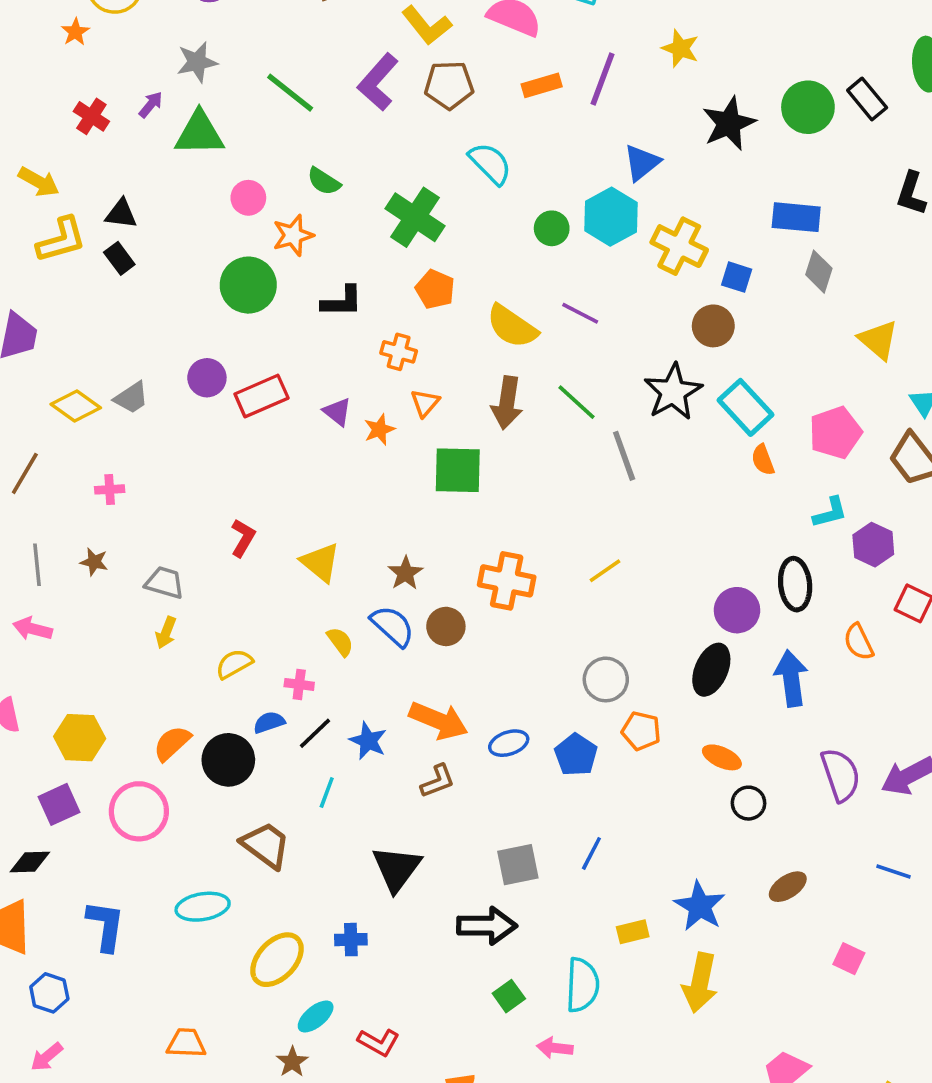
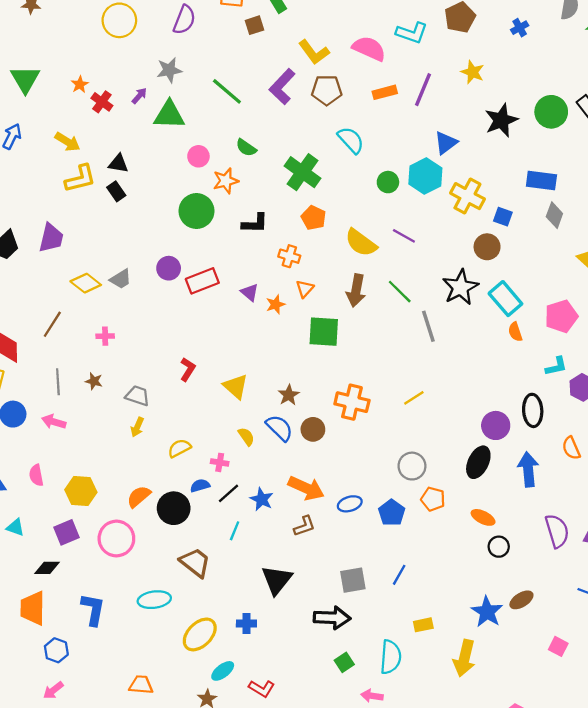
orange star: (75, 32) -> (80, 84), moved
blue star: (700, 906) -> (487, 612), moved

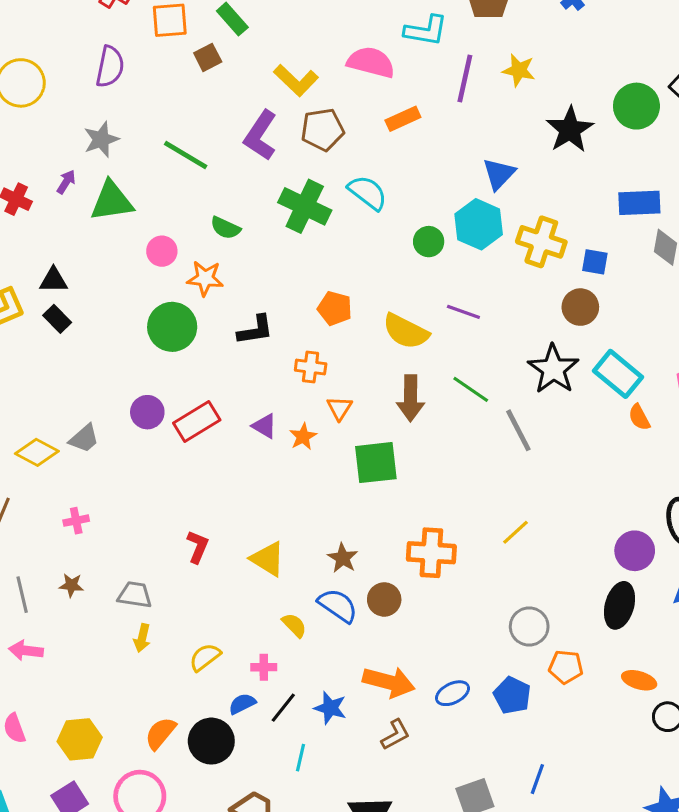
purple line: (423, 90) -> (465, 78), moved
green cross: (302, 172) -> (305, 206), moved
orange star: (226, 181) -> (205, 278), turned 30

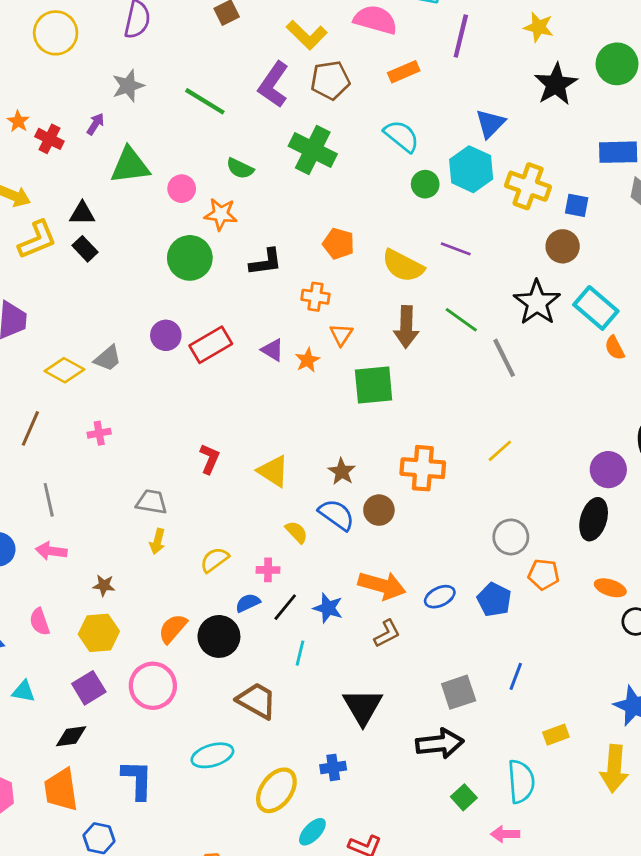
yellow star: (519, 70) -> (539, 27), moved
cyan semicircle: (368, 193) -> (402, 136), moved
green triangle: (112, 201) -> (130, 166), moved
brown star: (71, 585) -> (104, 585), moved

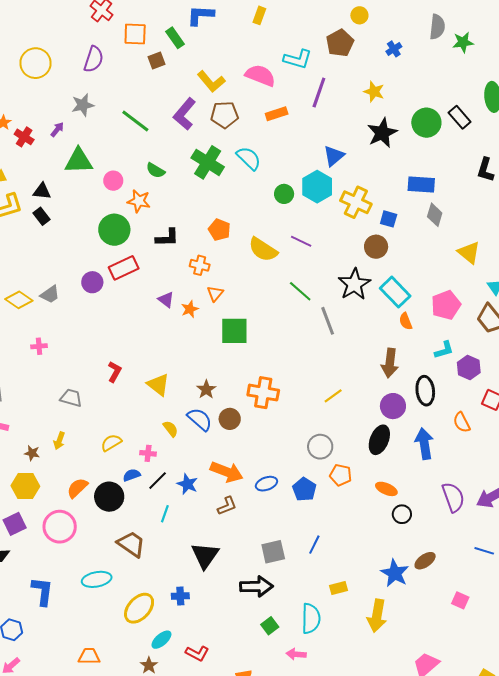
cyan semicircle: (402, 136) -> (249, 158), moved
brown arrow: (406, 327) -> (390, 363), moved
red rectangle: (211, 345) -> (124, 268), moved
yellow line: (500, 451) -> (333, 396), moved
yellow arrow: (157, 541) -> (59, 441), moved

